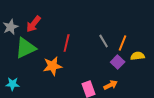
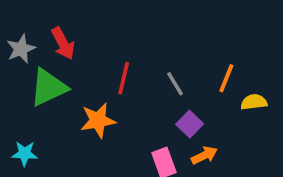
red arrow: (34, 24) -> (63, 43), turned -66
gray line: (104, 41) -> (175, 84), moved
purple square: (118, 62) -> (190, 124), moved

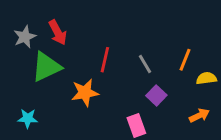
orange arrow: (204, 155) -> (199, 115), moved

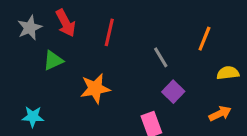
red line: (105, 60) -> (109, 32), moved
orange line: (185, 60) -> (204, 39), moved
green triangle: (46, 67) -> (53, 60), size x0.6

